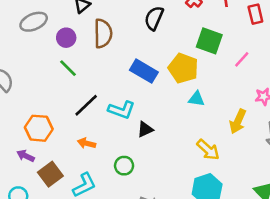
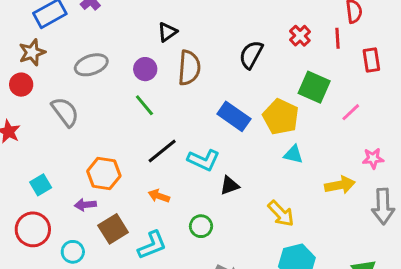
gray ellipse: (34, 22) -> (91, 65), moved
yellow arrow: (238, 121) -> (340, 185), turned -130
yellow arrow: (208, 150) -> (281, 214), moved
purple arrow: (25, 156) -> (85, 205), turned -36

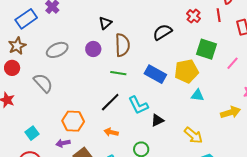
black semicircle: (251, 55) -> (162, 32), turned 36
green line: (144, 105) -> (118, 73), moved, turned -35
yellow pentagon: (281, 117) -> (186, 71), turned -30
cyan L-shape: (204, 160) -> (138, 105), turned 45

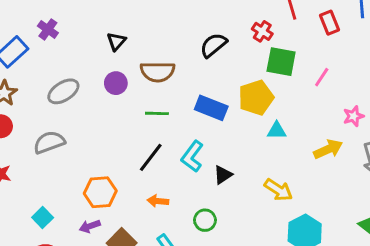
red cross: (194, 16) -> (262, 31), moved
black triangle: (105, 23) -> (116, 41), moved
brown semicircle: (122, 45) -> (157, 72), turned 100
gray semicircle: (43, 83) -> (49, 142), turned -60
cyan L-shape: (138, 105) -> (192, 156), turned 70

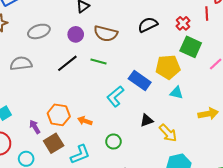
blue rectangle: (211, 108) -> (140, 80), moved
black line: (151, 157) -> (67, 63), moved
black triangle: (223, 175) -> (147, 120), moved
orange hexagon: (100, 192) -> (59, 115), moved
purple arrow: (90, 226) -> (35, 127), turned 64

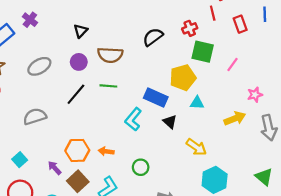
red cross: (183, 23) -> (190, 28), turned 32
gray semicircle: (21, 63) -> (35, 116), moved
black triangle: (147, 120) -> (170, 122), moved, turned -48

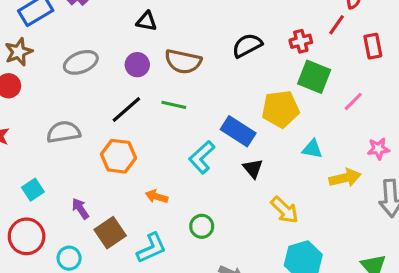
red line: (213, 13) -> (337, 25), turned 40
black triangle: (81, 31) -> (147, 21), turned 48
cyan triangle: (197, 103) -> (312, 149), moved
orange hexagon: (77, 150) -> (118, 156), moved

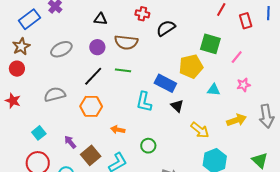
red cross: (301, 41) -> (142, 14), moved, turned 32
pink star: (378, 149) -> (244, 85), moved
cyan L-shape: (202, 157) -> (144, 102), turned -30
yellow arrow: (345, 178) -> (237, 120), moved

